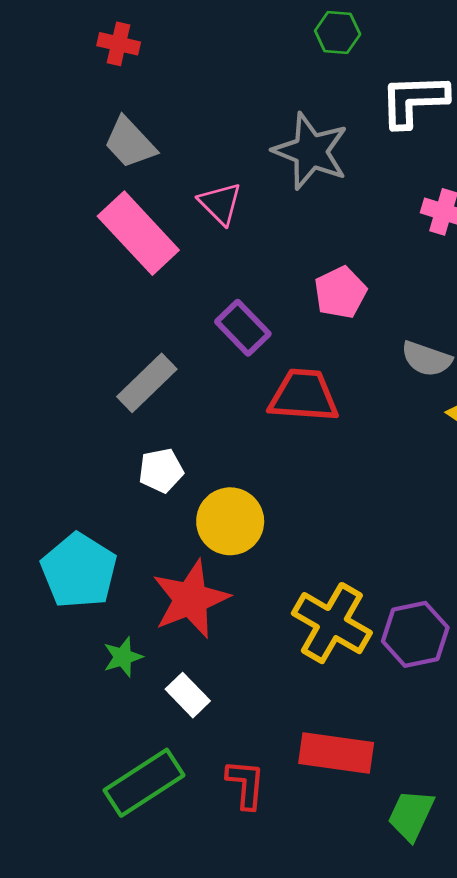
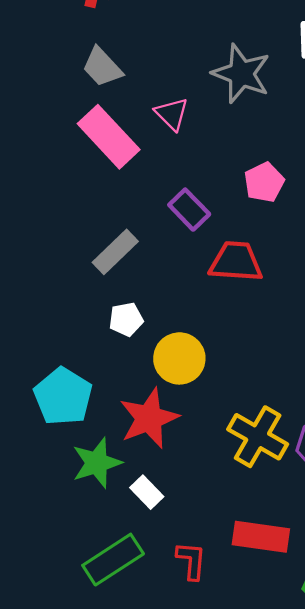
green star: (123, 657) -> (97, 463), size x1.6

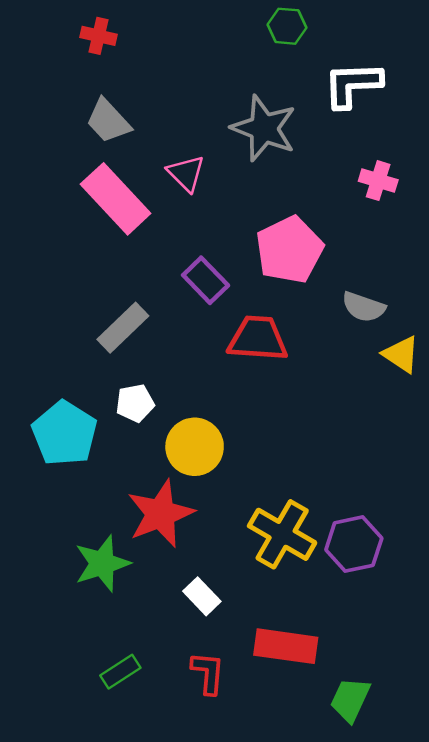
pink pentagon: (264, 182) -> (289, 250), size x1.5
cyan pentagon: (63, 396) -> (64, 433), moved
white rectangle: (147, 492) -> (202, 596), moved
green rectangle: (113, 560) -> (120, 672), size x0.6

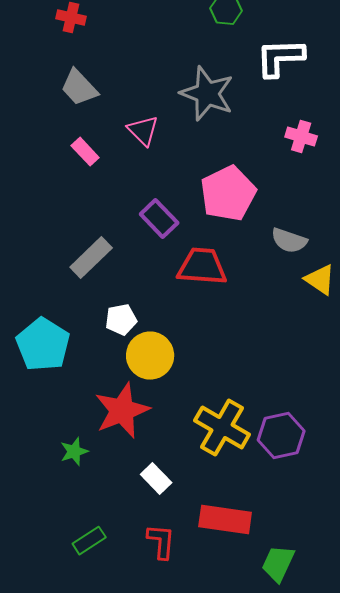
pink rectangle: (116, 199) -> (85, 152), size x0.5
white pentagon: (135, 403) -> (121, 320), moved
green star: (102, 563) -> (74, 452), size x0.6

